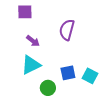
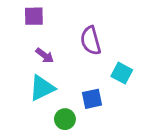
purple semicircle: (67, 30) -> (91, 41), turned -30
cyan square: (90, 76) -> (122, 73), moved

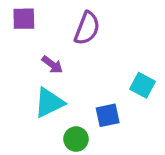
purple square: (34, 16) -> (24, 19), moved
purple semicircle: (91, 41) -> (87, 28), moved, turned -144

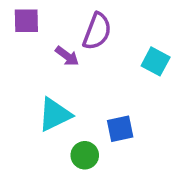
purple arrow: (52, 65) -> (67, 56), moved
cyan square: (143, 85) -> (156, 61), moved

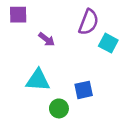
purple semicircle: (97, 31) -> (89, 22), moved
cyan triangle: (55, 115) -> (38, 80), turned 30

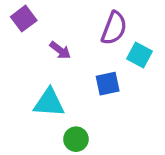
purple square: (18, 15) -> (24, 19), turned -36
blue square: (84, 90) -> (108, 84), moved

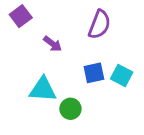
cyan square: (139, 55) -> (122, 76), moved
green circle: (76, 139) -> (70, 109), moved

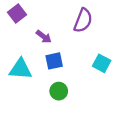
blue square: (94, 73) -> (54, 61), moved
cyan triangle: (43, 89) -> (20, 69), moved

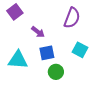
cyan square: (102, 63) -> (80, 50), moved
green circle: (59, 91) -> (56, 72), moved

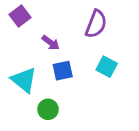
cyan triangle: (18, 60) -> (24, 80), turned 35
green circle: (56, 72) -> (48, 109), moved

